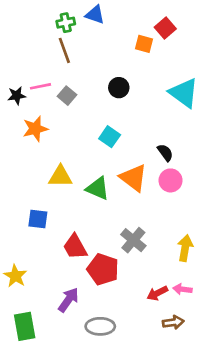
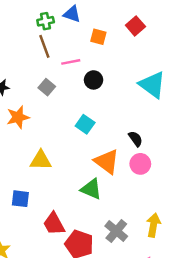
orange square: (144, 44) -> (98, 37), moved
pink line: (41, 86) -> (71, 62), moved
green triangle: (98, 188) -> (91, 189), moved
gray cross: (133, 240) -> (116, 231), moved

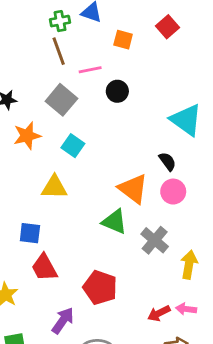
cyan triangle: (152, 85) -> (186, 120), moved
gray square: (47, 87) -> (61, 100), size x1.5
cyan square: (85, 124) -> (73, 146), moved
red trapezoid: (54, 224) -> (44, 267), moved
gray cross: (116, 231) -> (155, 240), moved

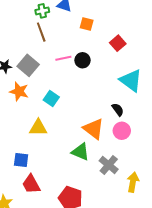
red square: (167, 27) -> (118, 43), moved
pink line: (90, 70) -> (63, 58), moved
gray square: (61, 100) -> (28, 65), moved
orange star: (27, 136) -> (19, 91), turned 30

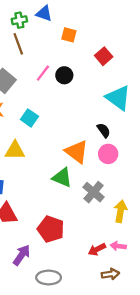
pink line: (63, 58) -> (43, 73), turned -42

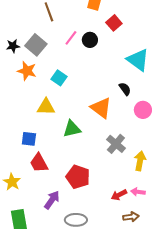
red square: (104, 56) -> (114, 23), moved
pink circle: (108, 154) -> (143, 110), moved
green triangle: (62, 178) -> (72, 129), moved, turned -36

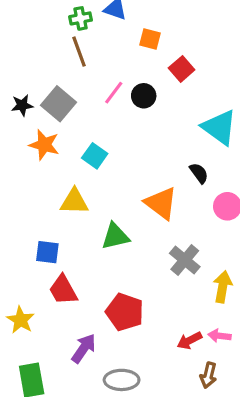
brown arrow: (131, 217) -> (208, 375), turned 112

